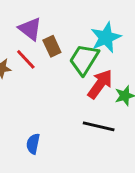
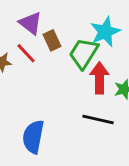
red arrow: (100, 84) -> (99, 78), turned -36
blue semicircle: (33, 144) -> (33, 137), size x1.6

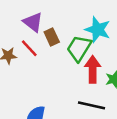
cyan star: (105, 32) -> (98, 30), turned -30

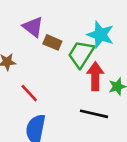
brown rectangle: (52, 37) -> (52, 42), turned -42
red line: (29, 48) -> (29, 93), moved

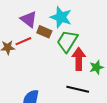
cyan star: (100, 35) -> (61, 17), moved
red line: (29, 93) -> (23, 41), moved, turned -70

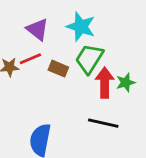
brown rectangle: (44, 32) -> (58, 69), moved
green star: (96, 67) -> (126, 83), moved

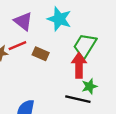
green trapezoid: (89, 59) -> (85, 46), moved
green star: (126, 83) -> (89, 86), moved

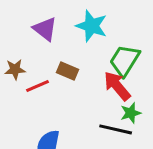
red line: (17, 46) -> (38, 86), moved
red arrow: (79, 65) -> (117, 86), turned -40

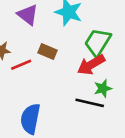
red arrow: (117, 86) -> (91, 65), turned -80

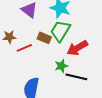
green trapezoid: (98, 42) -> (60, 31), moved
green star: (103, 88) -> (61, 66), moved

